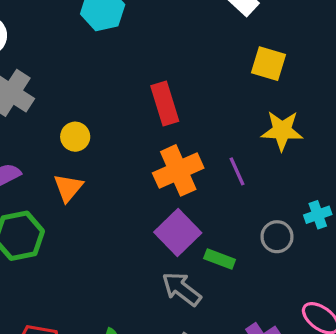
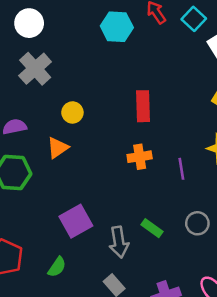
orange cross: (178, 170) -> (140, 157), size x0.7
purple square: (178, 232) -> (76, 221), moved
gray arrow: (181, 289) -> (119, 242), turned -152

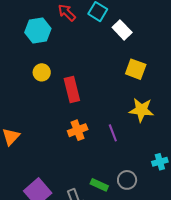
yellow circle: (72, 112) -> (42, 72), moved
gray circle: (197, 223) -> (127, 180), moved

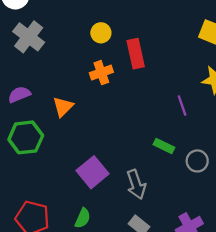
orange cross: (78, 130) -> (101, 73), moved
green rectangle: (99, 185) -> (164, 146), moved

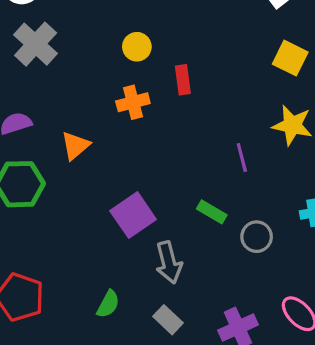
red rectangle: (136, 54) -> (183, 80), size x0.7
purple square: (92, 172) -> (133, 215), moved
green semicircle: (83, 218) -> (108, 304), moved

